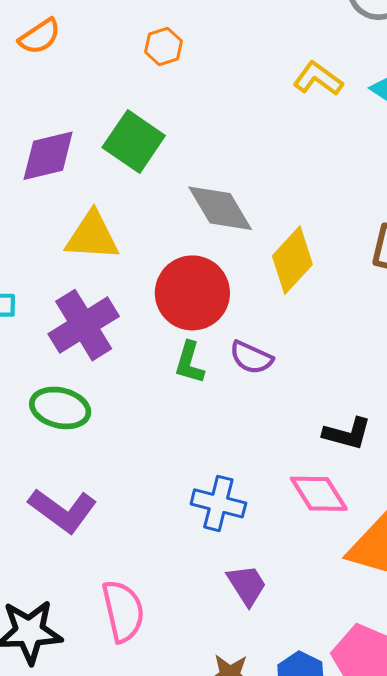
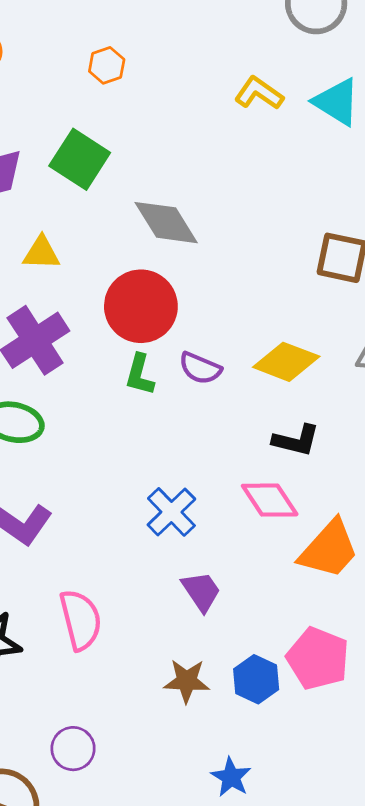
yellow triangle: (92, 236) -> (41, 253), size x0.7
yellow diamond: (292, 260) -> (286, 362), moved, turned 70
blue cross: (218, 503) -> (171, 512), turned 33

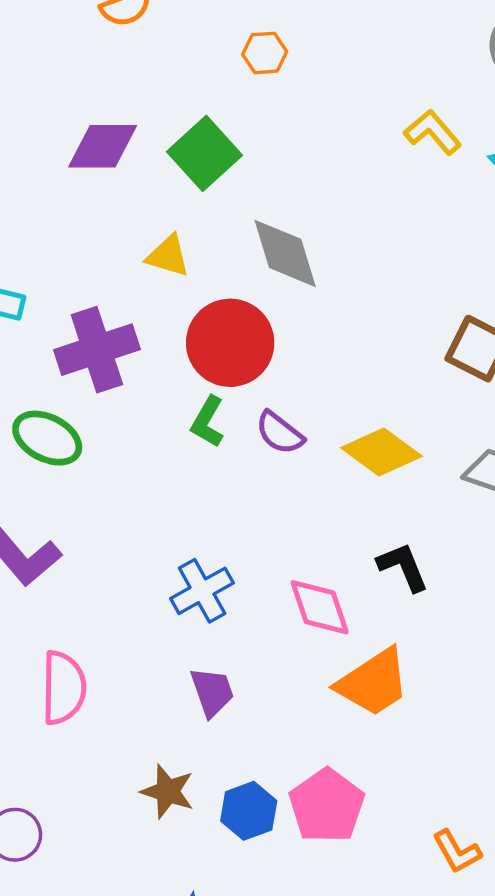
yellow triangle: (41, 253) -> (168, 256), moved
black L-shape: (296, 440) -> (403, 567), moved, turned -141

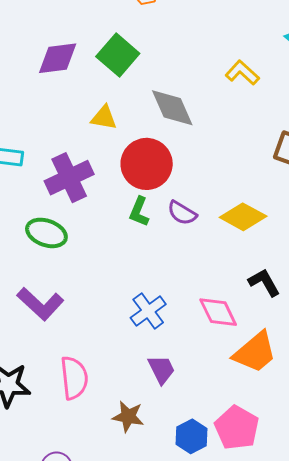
yellow L-shape: (433, 132) -> (242, 73), moved
brown star: (168, 791) -> (128, 416), moved

